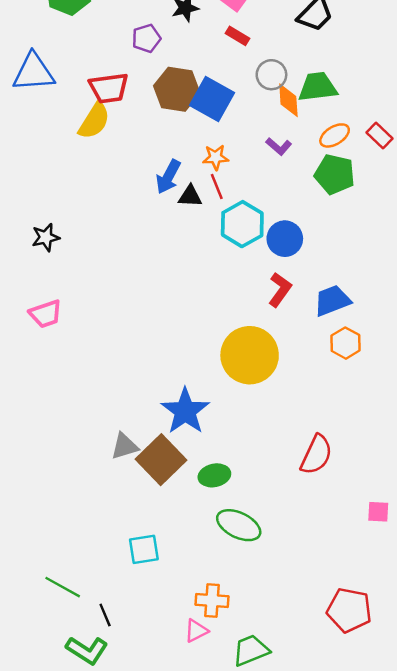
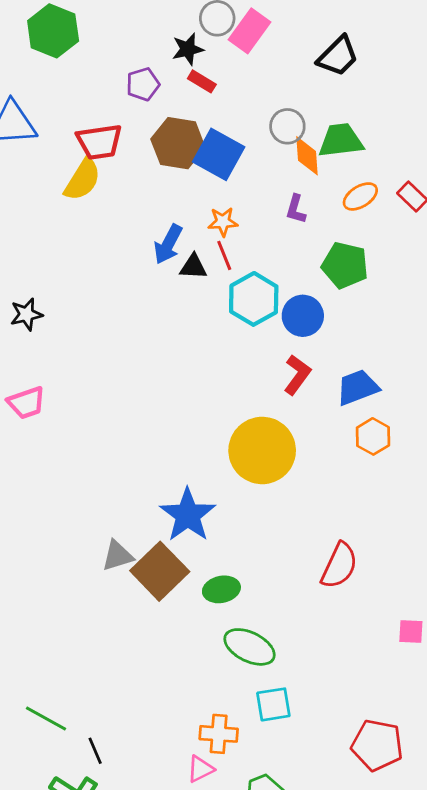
red rectangle: (237, 36) -> (202, 81), moved
purple L-shape: (279, 146) -> (296, 209), turned 65
green pentagon: (335, 174) -> (345, 265), moved
cyan square: (144, 549) -> (273, 704), moved

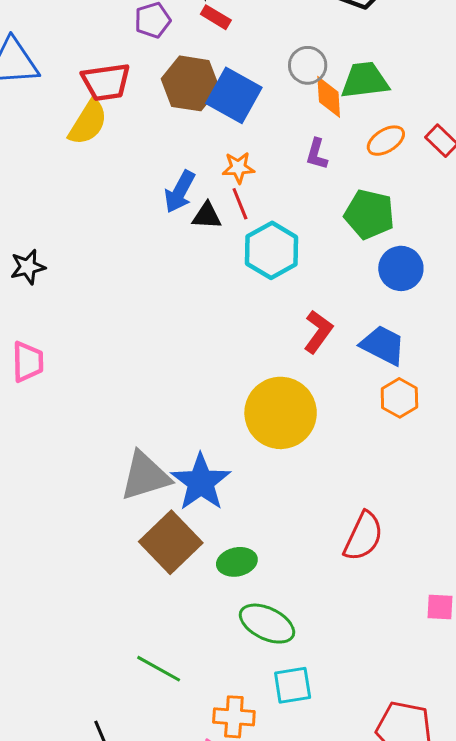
blue circle: (303, 316) -> (401, 268), moved
blue trapezoid: (358, 387) -> (383, 345), turned 48
pink trapezoid: (26, 403) -> (28, 362), turned -72
gray triangle: (118, 556) -> (145, 476), moved, size x1.5
green line: (46, 718) -> (159, 669), moved

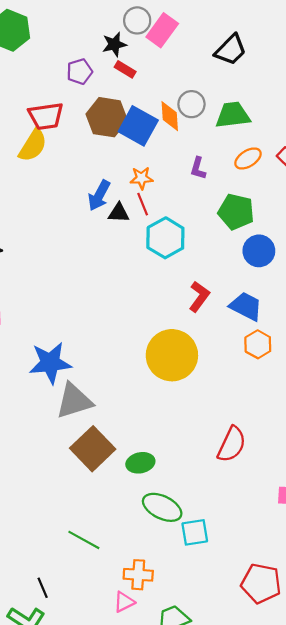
orange diamond: (329, 97) -> (170, 116), moved
blue star: (201, 482) -> (50, 363), moved, turned 30
cyan square: (293, 685) -> (195, 532), moved

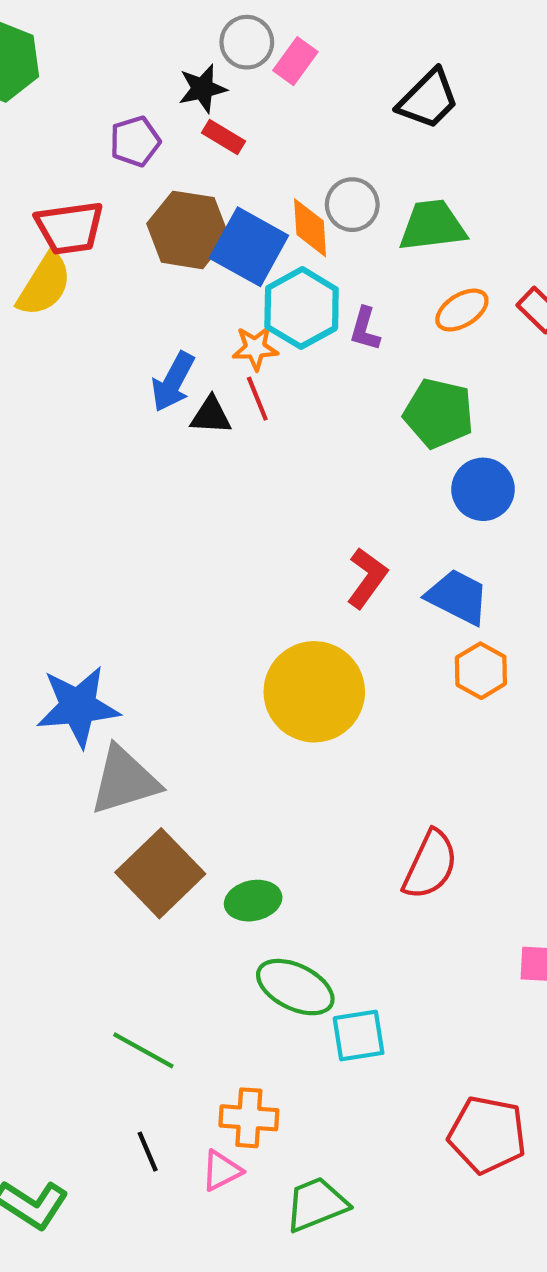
pink rectangle: (162, 30) -> (295, 61), size x0.7
cyan hexagon: (165, 238) -> (302, 308), moved
black line: (43, 588) -> (148, 1152), moved

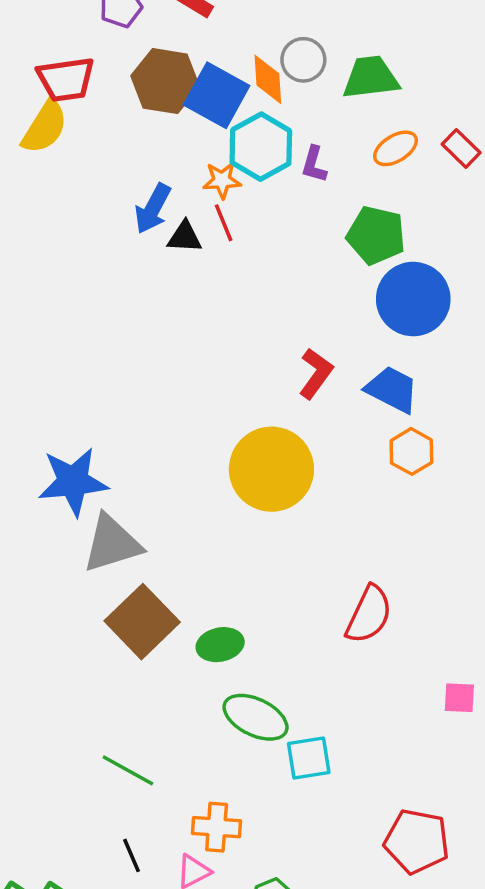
blue circle: (483, 489) -> (413, 299), size x1.4

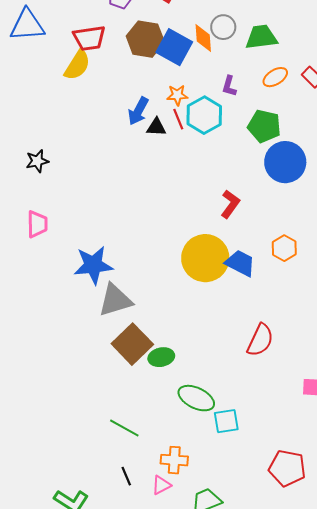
cyan hexagon: (261, 147) -> (204, 115), moved
blue trapezoid: (392, 389) -> (240, 263), moved
green ellipse: (220, 645) -> (161, 357), moved

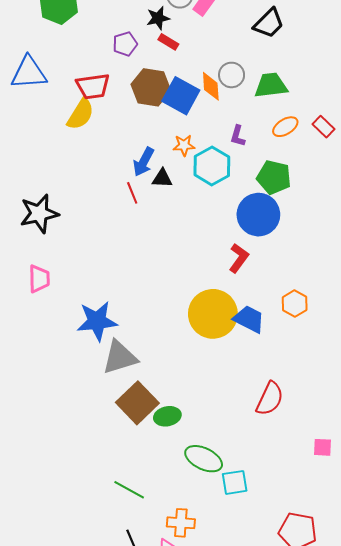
red line: (178, 119) -> (132, 193), moved
black star: (37, 161) -> (39, 214), size x1.6
blue circle: (285, 162) -> (258, 215), moved

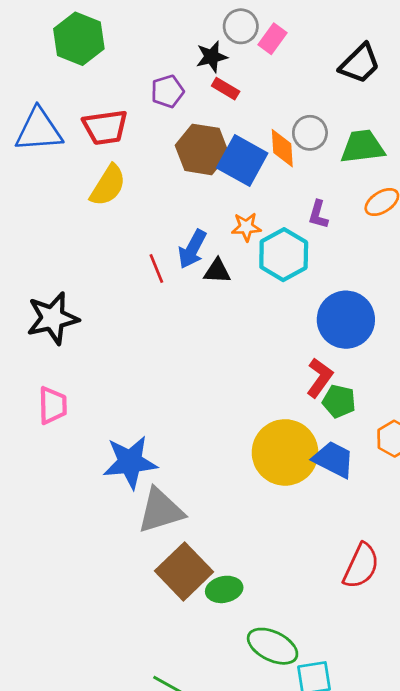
red trapezoid: (93, 86) -> (105, 127), moved
green pentagon: (274, 177) -> (339, 401), moved, size x0.7
red line: (132, 193) -> (156, 268), moved

